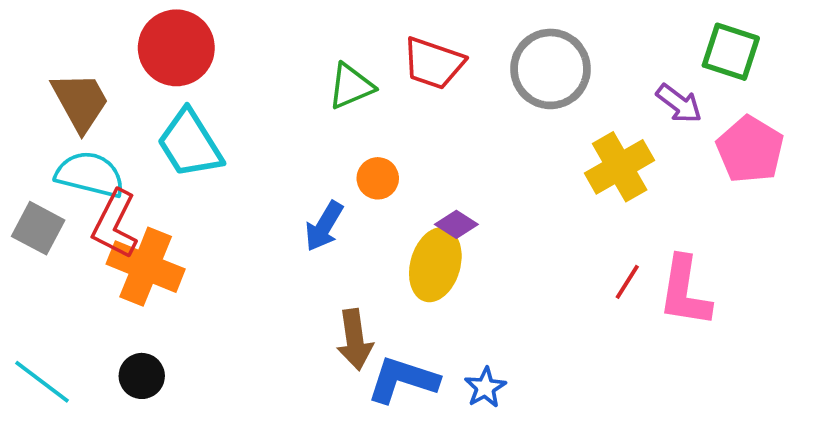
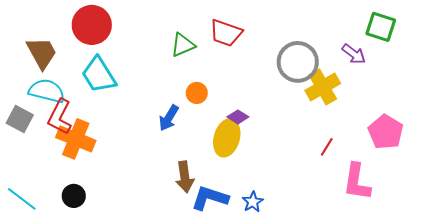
gray circle: (550, 69) -> (298, 62), moved
pink pentagon: (750, 150) -> (386, 132), moved
pink L-shape: (685, 292) -> (357, 182), moved

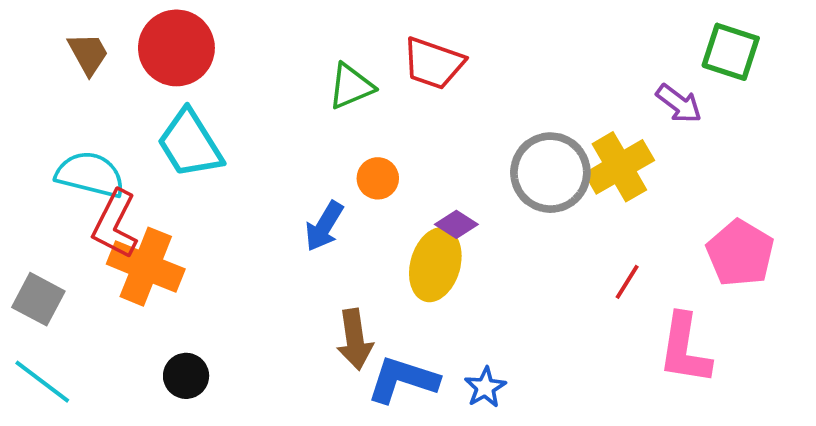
brown trapezoid: (42, 53) -> (88, 54), moved, size x0.7
gray circle: (298, 62) -> (550, 173), moved
gray square: (20, 119) -> (38, 299), moved
black circle: (74, 196) -> (186, 376), moved

